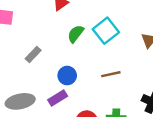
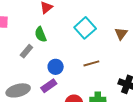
green semicircle: (76, 34) -> (41, 34), moved, turned -56

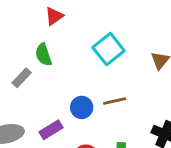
blue circle: (56, 67) -> (82, 107), moved

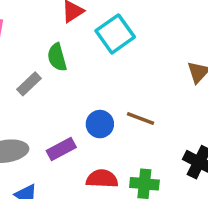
cyan square: (108, 49) -> (115, 34), moved
brown line: (115, 101) -> (140, 118), turned 30

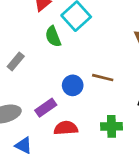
green semicircle: (57, 57) -> (53, 37), moved
red semicircle: (102, 179) -> (66, 128), moved

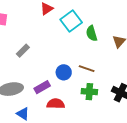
green semicircle: (53, 37) -> (92, 33), moved
green cross: (111, 126) -> (89, 92), moved

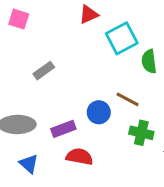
brown line: (87, 69) -> (128, 99), moved
green cross: (89, 92) -> (141, 133), moved

